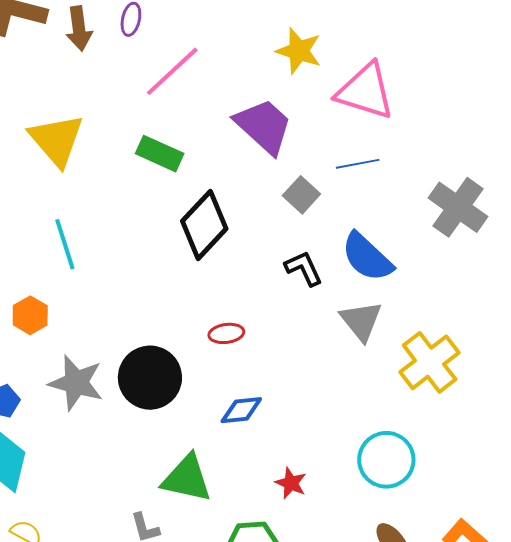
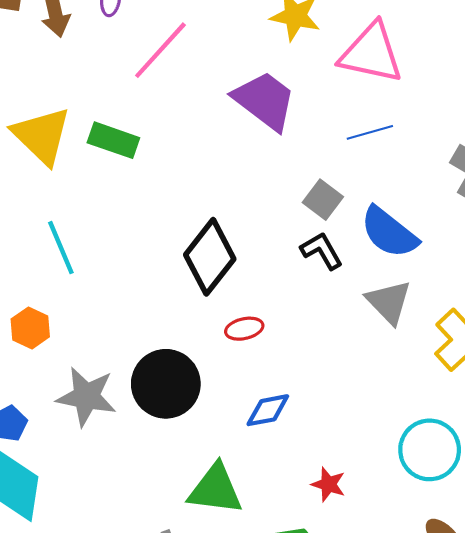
green rectangle: (160, 154) -> (113, 140), moved
gray square: (301, 195) -> (323, 200), moved
black diamond: (204, 225) -> (210, 257), moved

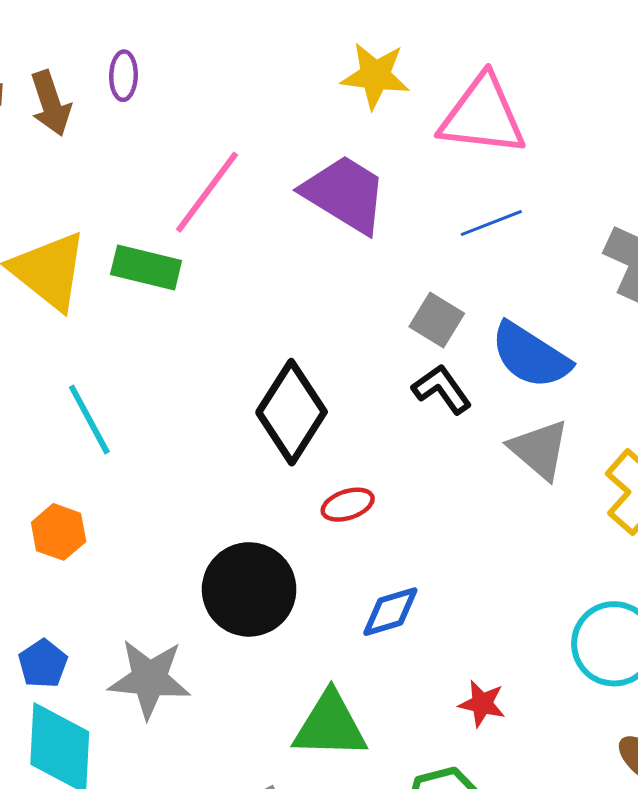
pink line: (160, 50) -> (207, 192), moved
gray star: (86, 397) -> (149, 679), moved

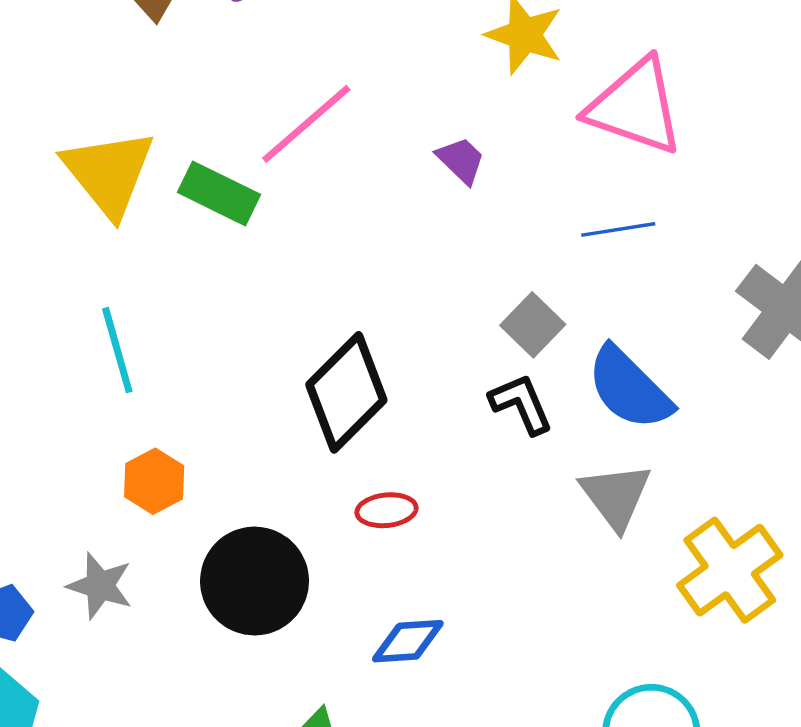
purple trapezoid: (345, 194) -> (461, 160), size x0.5
orange hexagon: (59, 532) -> (154, 481), moved
gray star: (149, 679) -> (100, 586), moved, size x0.7

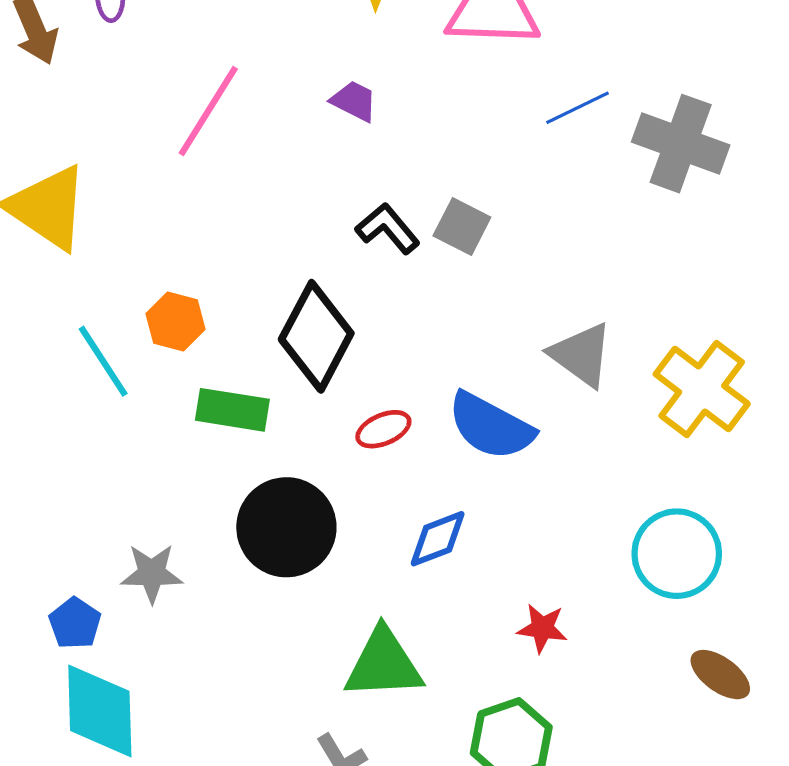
green rectangle: (219, 193) -> (232, 410), moved
blue line: (618, 229) -> (577, 108), moved
blue semicircle: (629, 388) -> (491, 426), moved
black L-shape: (521, 404) -> (388, 228), moved
orange hexagon: (154, 481) -> (176, 321), moved

